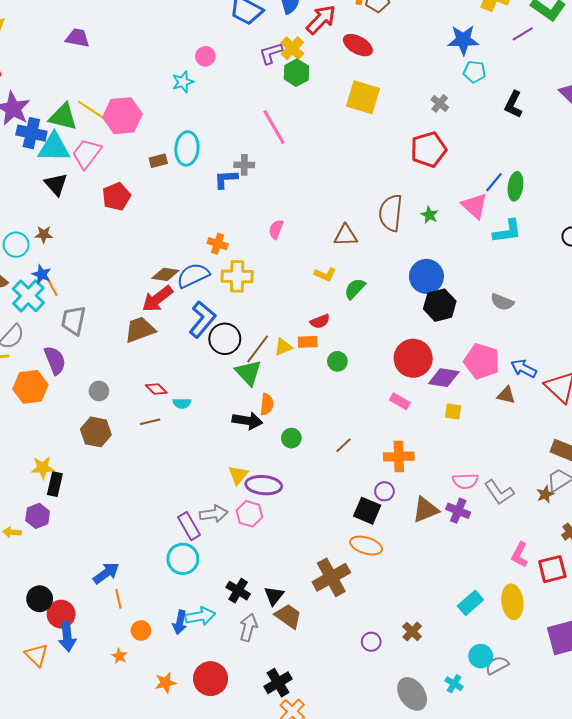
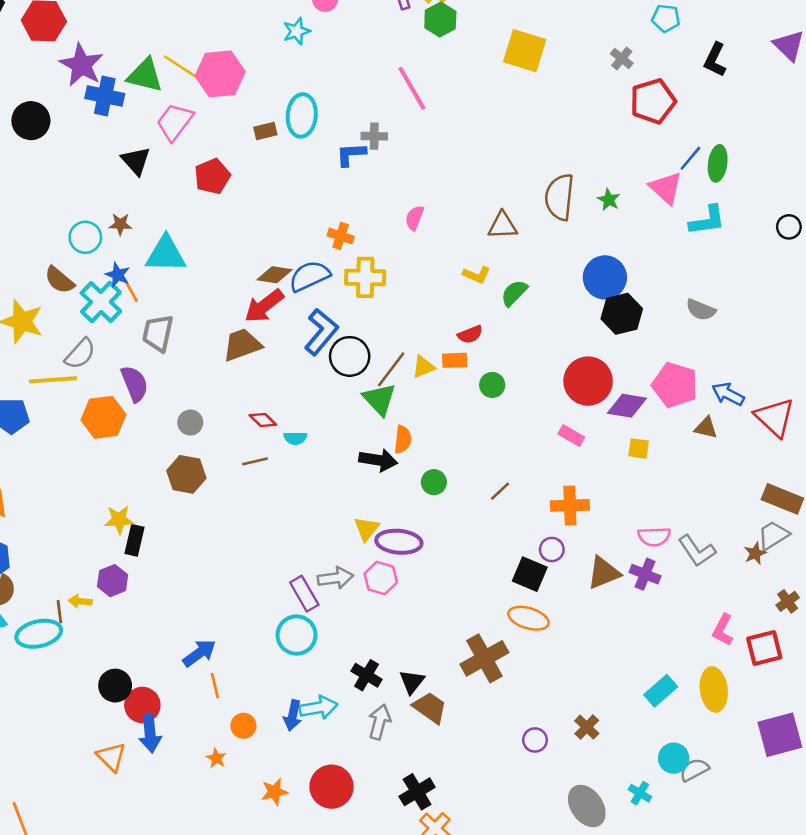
cyan triangle: (54, 147) -> (166, 254), moved
red pentagon: (428, 149) -> (653, 101), moved

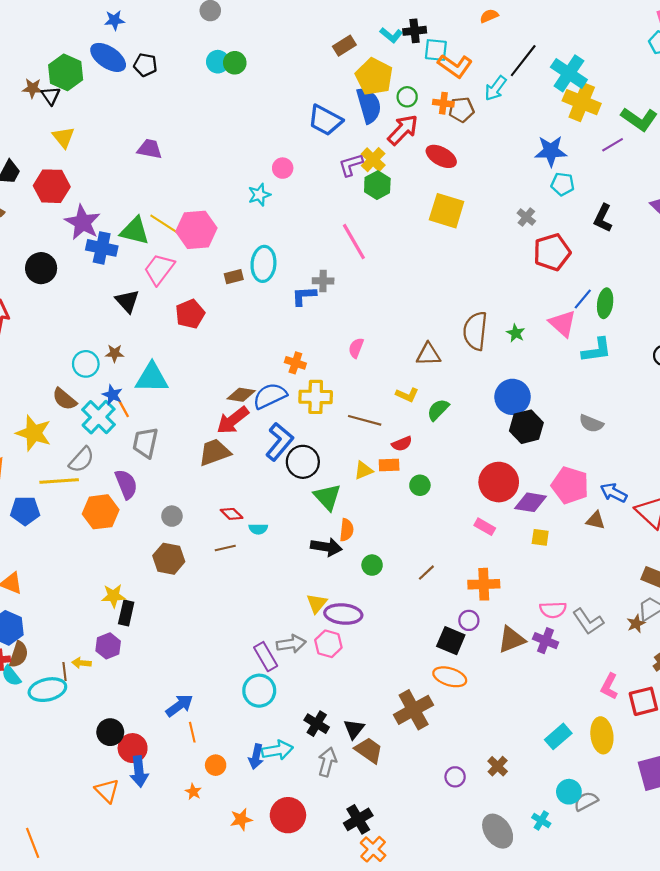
brown line: (391, 369) -> (365, 420), moved, turned 68

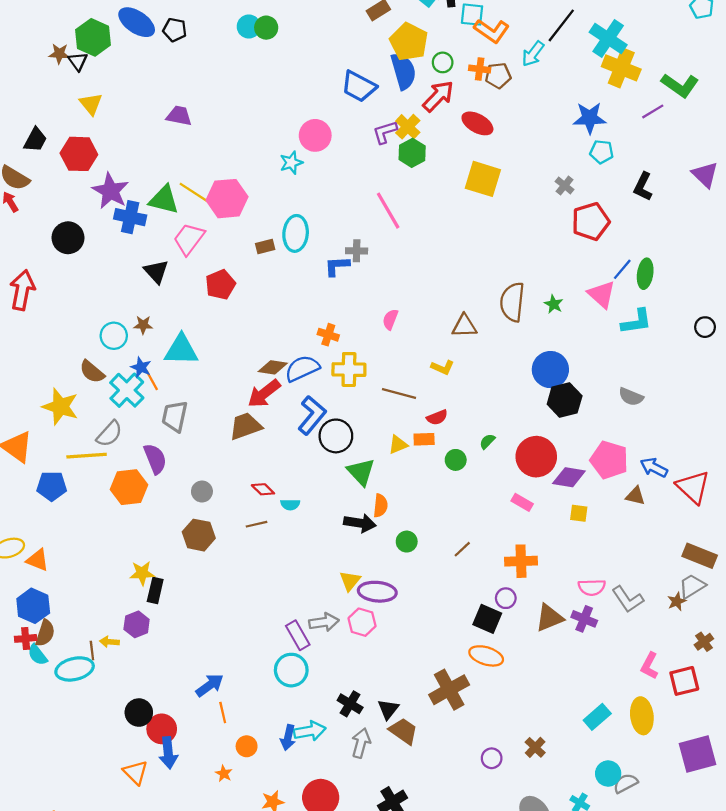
pink circle: (283, 168) -> (315, 135), size x1.5
green semicircle: (438, 410) -> (487, 441), moved, size x0.7

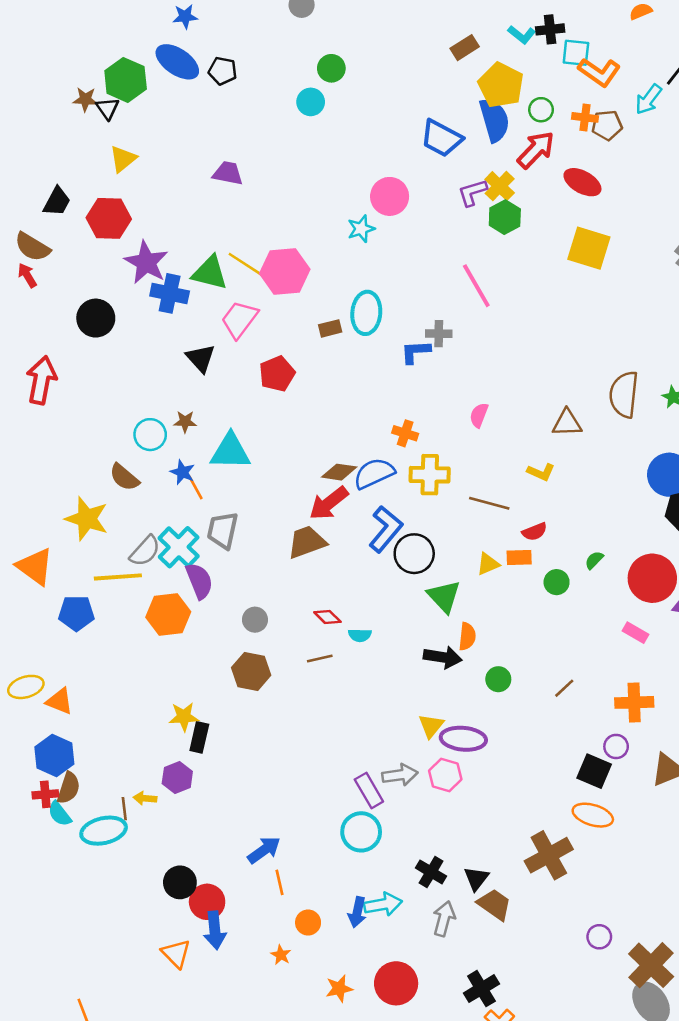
cyan circle: (249, 27) -> (311, 102), moved
yellow triangle: (91, 104) -> (123, 159), turned 30
cyan cross: (127, 390) -> (179, 547), moved
brown cross: (535, 747) -> (651, 965), moved, size x1.8

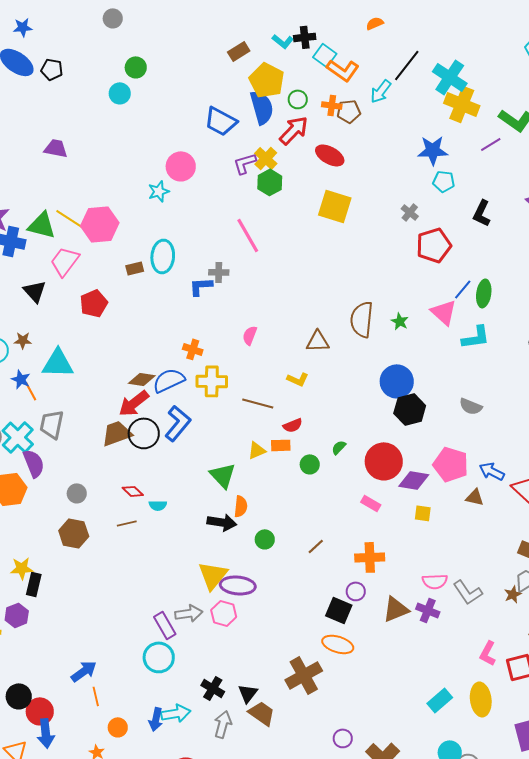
cyan square: (576, 53) -> (325, 55), turned 30
black circle: (414, 554) -> (144, 433), moved
yellow triangle: (431, 726) -> (213, 575), size x1.5

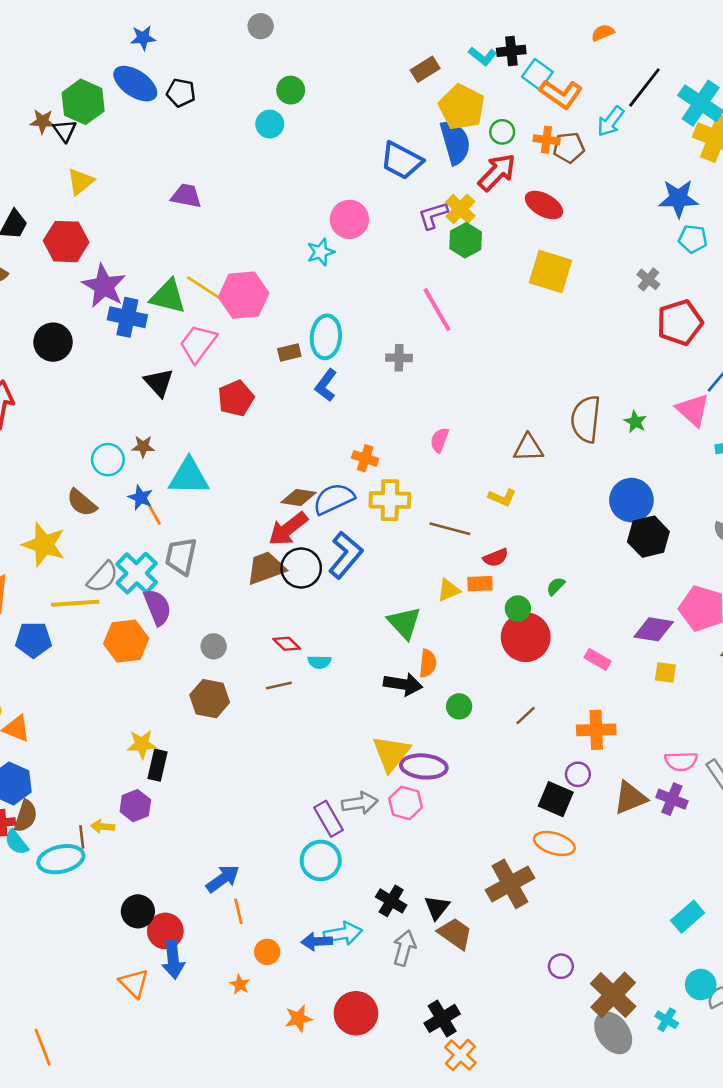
blue L-shape: (201, 286) -> (326, 385), moved, turned -50
red circle: (384, 461) -> (526, 637), moved
blue arrow: (156, 719) -> (317, 941), turned 75

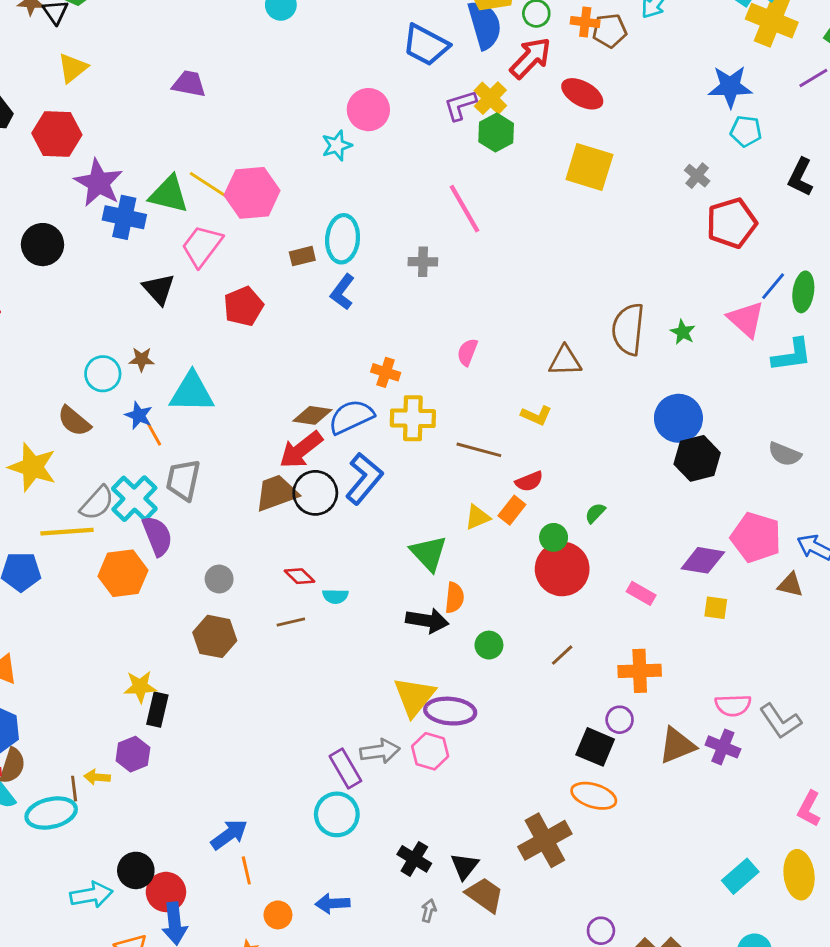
orange rectangle: (480, 584) -> (512, 510), turned -50
cyan arrow: (343, 934) -> (91, 895), moved
gray arrow: (404, 948) -> (429, 911), size x0.6

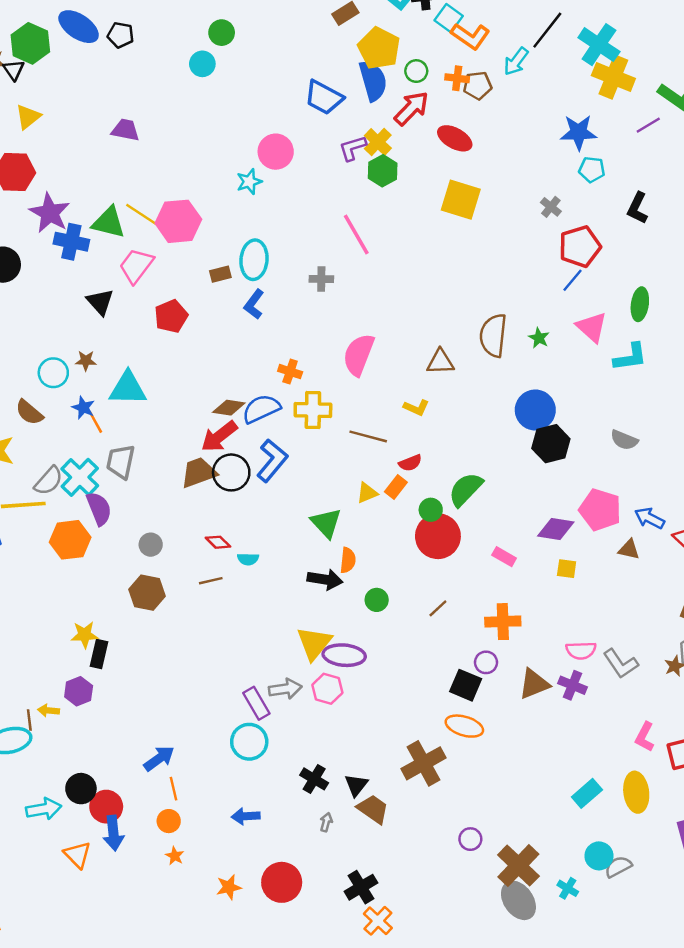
blue line: (773, 286) -> (573, 280), moved
pink semicircle: (467, 352) -> (359, 355), size x1.8
green semicircle: (595, 513) -> (466, 489), size x2.0
orange circle: (278, 915) -> (169, 821), moved

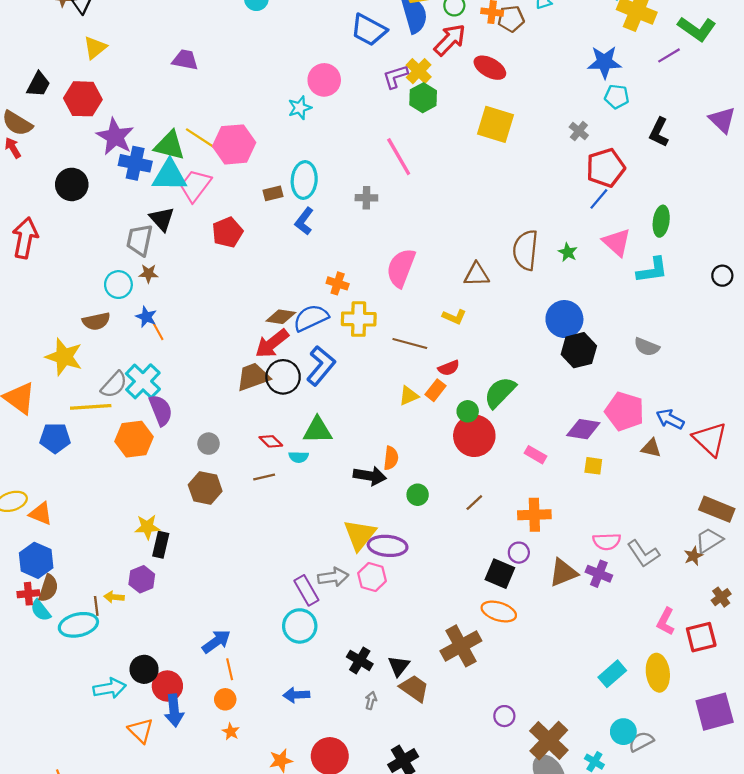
cyan triangle: (128, 388) -> (170, 176), moved
brown semicircle: (29, 412) -> (96, 321), turned -52
gray trapezoid: (121, 462) -> (140, 240), moved
green triangle: (326, 523) -> (318, 430), moved, turned -48

